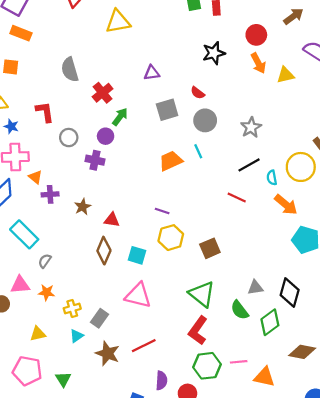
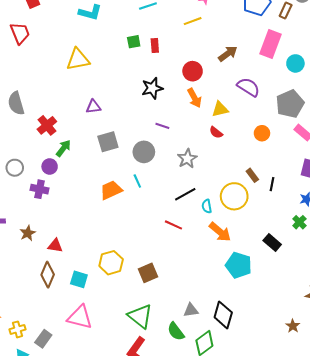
yellow triangle: (118, 22) -> (78, 59), moved
red semicircle: (198, 93) -> (216, 132), moved
purple line: (162, 211) -> (162, 126), moved

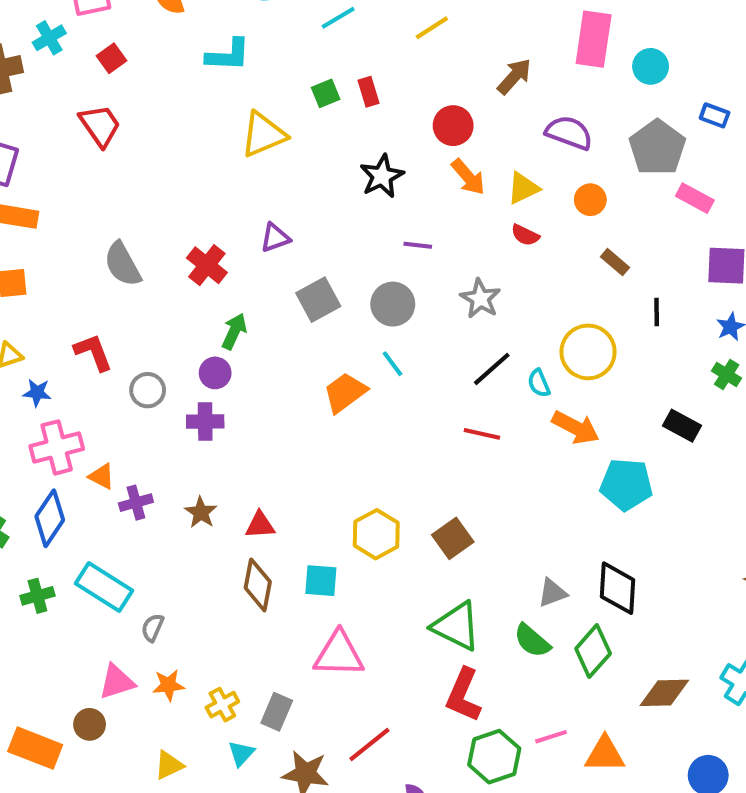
yellow triangle: (78, 59) -> (263, 134), moved
red cross: (47, 125) -> (207, 265), moved
orange circle: (262, 133) -> (590, 200), moved
brown rectangle: (252, 175) -> (615, 262), moved

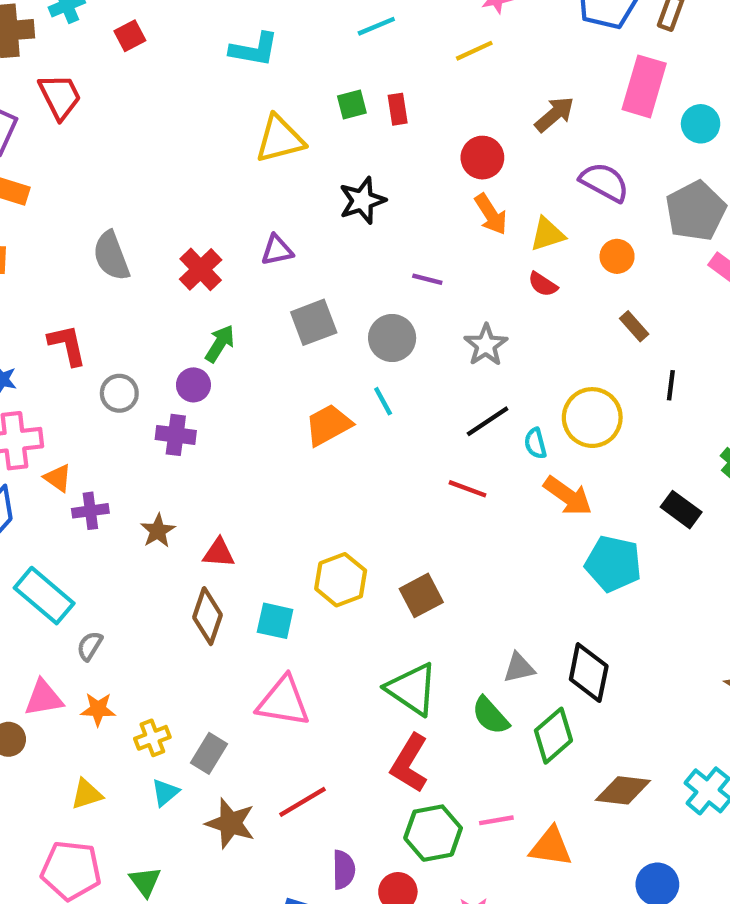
red trapezoid: (100, 126) -> (60, 96), moved
black star: (382, 176) -> (362, 201), moved

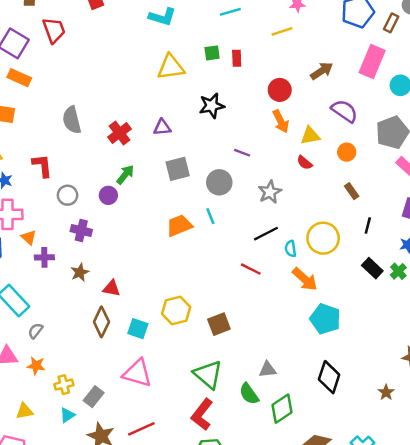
purple cross: (176, 435) -> (81, 231), moved
black rectangle: (681, 510) -> (372, 268), moved
black diamond: (589, 673) -> (329, 377), moved

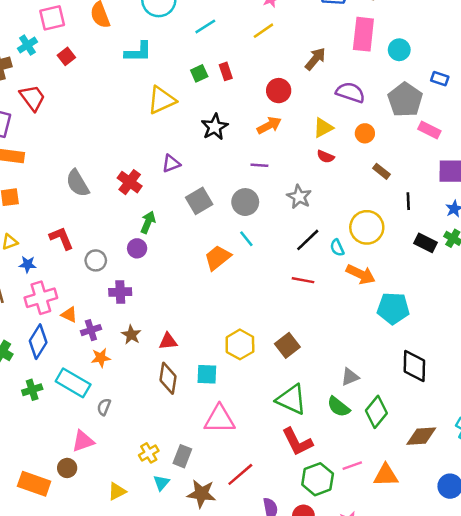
orange arrow: (281, 121) -> (269, 125), moved, turned -75
orange star: (36, 366) -> (101, 358), moved
red L-shape: (202, 415) -> (297, 442), turned -48

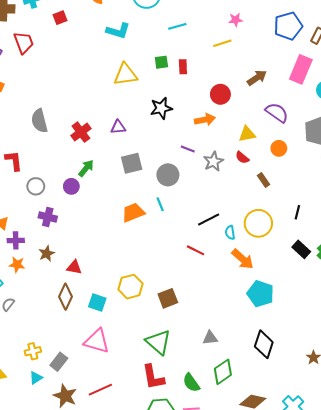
brown rectangle: (382, 171) -> (264, 180), moved
gray star: (299, 197) -> (213, 161), moved
green semicircle: (338, 407) -> (191, 383), moved

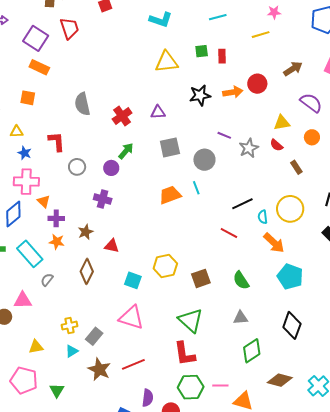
orange arrow: (205, 120) -> (233, 92), moved
purple cross: (48, 217) -> (103, 199), moved
brown diamond: (66, 297) -> (87, 271), moved
green semicircle: (191, 383) -> (241, 280), moved

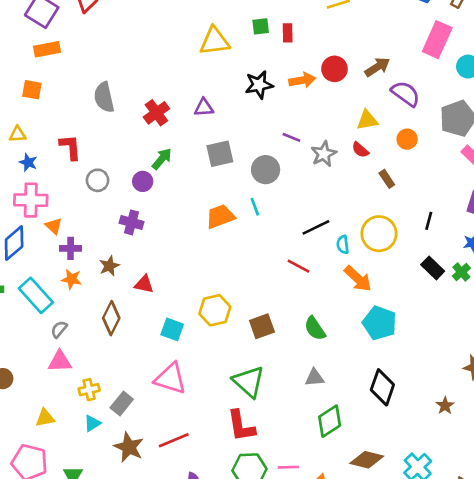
orange rectangle: (39, 67) -> (47, 49), turned -36
brown arrow: (293, 69) -> (377, 67), moved
pink triangle: (23, 300) -> (60, 361), moved

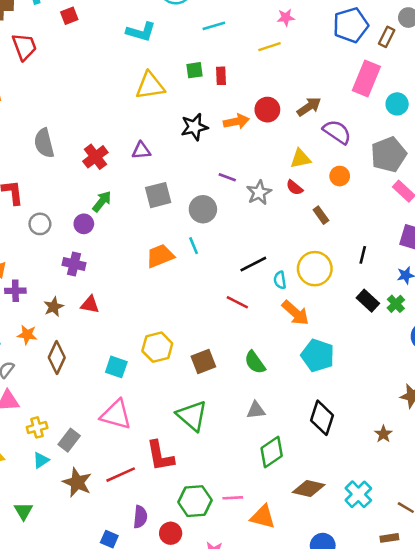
orange star: (71, 279) -> (27, 335), moved
red triangle: (144, 284) -> (90, 305), moved
red L-shape: (241, 426) -> (160, 456), moved

